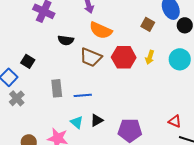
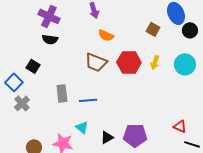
orange semicircle: (101, 30) -> (106, 35), size x0.7
black semicircle: (66, 40) -> (50, 39), moved
black triangle: (97, 120) -> (107, 137), moved

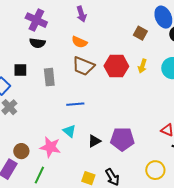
orange semicircle: (106, 35) -> (79, 42), moved
black square: (33, 66) -> (20, 70), turned -32
gray rectangle: (62, 93) -> (49, 77), moved

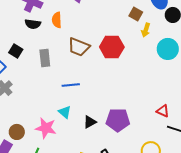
orange semicircle: (79, 42) -> (57, 20), moved, turned 63
yellow arrow: (142, 66) -> (146, 30), moved
black square: (20, 70) -> (16, 51), turned 32

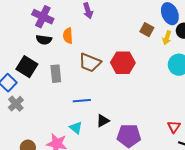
yellow arrow: (146, 30) -> (167, 38), moved
black square: (16, 51) -> (27, 67), size x1.5
red triangle: (163, 111) -> (174, 127), turned 40
black triangle: (90, 122) -> (103, 121), moved

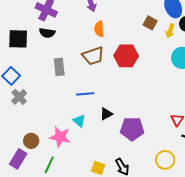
orange semicircle: (68, 36) -> (99, 29), moved
brown trapezoid: (90, 63) -> (93, 56), turned -40
black square: (27, 67) -> (18, 39), moved, turned -30

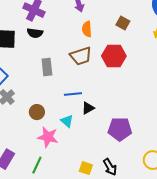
brown square: (150, 23) -> (123, 23), moved
black triangle: (106, 114) -> (88, 108), moved
brown circle: (31, 141) -> (37, 112), moved

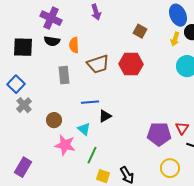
orange semicircle: (87, 29) -> (74, 45), moved
purple pentagon: (120, 129) -> (159, 134), moved
green line: (37, 165) -> (92, 155), moved

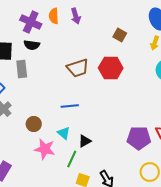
orange semicircle: (74, 45) -> (54, 16), moved
gray rectangle: (64, 75) -> (22, 69), moved
black triangle: (105, 116) -> (85, 141), moved

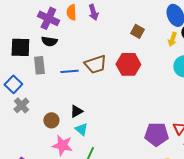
blue line: (70, 106) -> (69, 71), moved
black triangle: (85, 141) -> (76, 111), moved

